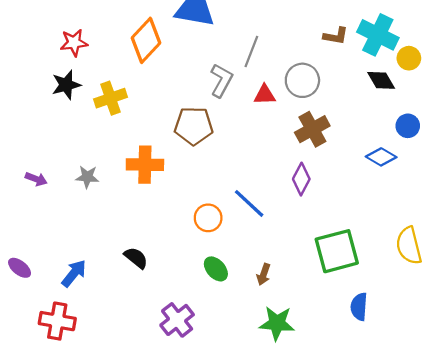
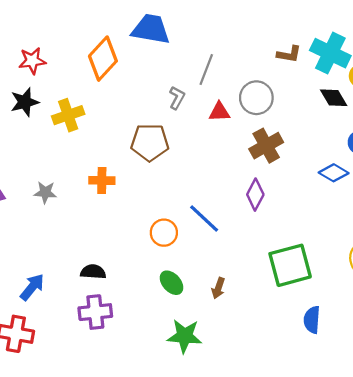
gray L-shape: (221, 80) -> (177, 98), size x0.7
orange cross: (145, 165) -> (102, 180), size x0.7
black semicircle: (136, 258) -> (93, 272), turned -35
purple cross: (177, 320) -> (95, 312), moved, turned 32
green star: (277, 323) -> (185, 336), moved

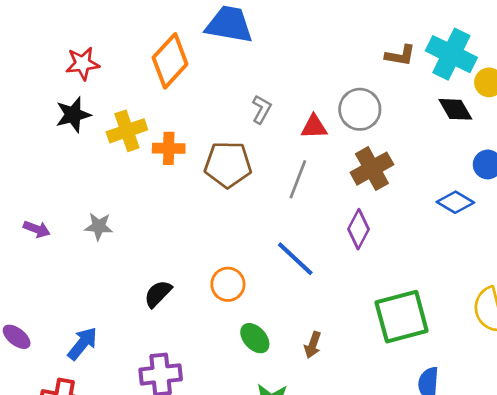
gray line: (206, 69) -> (298, 179), moved
orange cross: (102, 180) -> (169, 148), moved
orange circle: (164, 233) -> (228, 284), moved
black semicircle: (93, 272) -> (158, 294), moved, turned -50

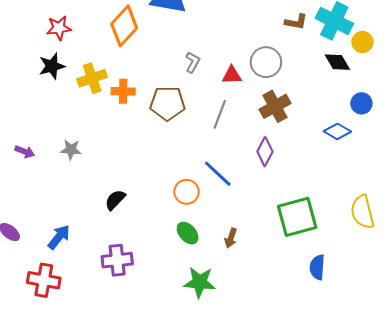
orange circle: (228, 284) -> (187, 192), moved

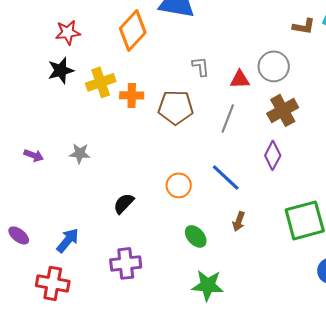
gray L-shape: (193, 62) -> (201, 66), turned -35
orange circle: (187, 192) -> (179, 185), moved
brown arrow: (231, 238) -> (239, 221), moved

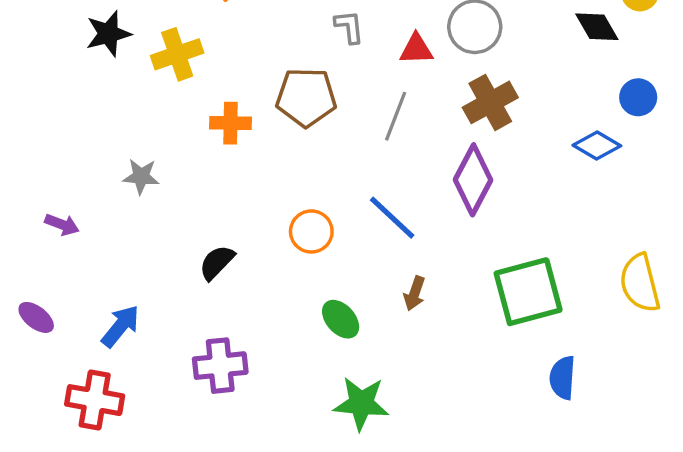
orange cross: (132, 95) -> (231, 123), moved
purple arrow: (34, 155) -> (62, 225), moved
purple diamond: (273, 155) -> (473, 180), size x1.4

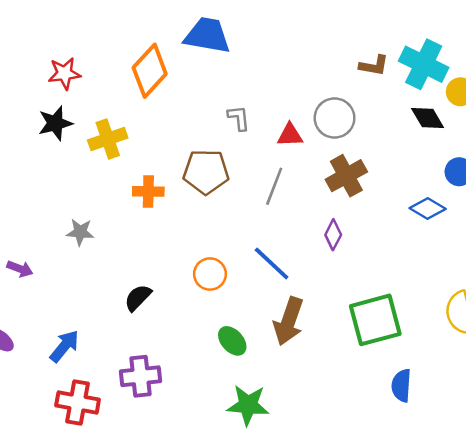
purple diamond: (473, 180) -> (333, 235), size x0.6
brown arrow: (415, 293) -> (289, 321), size x1.8
red cross: (95, 400) -> (78, 403), moved

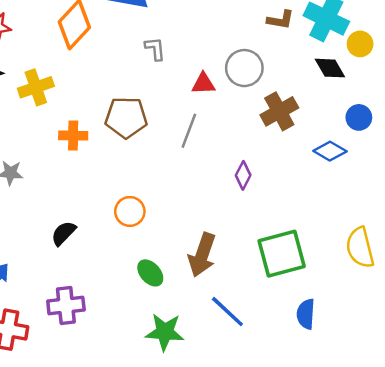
gray L-shape: (239, 118) -> (155, 49), moved
brown cross: (346, 176) -> (279, 111), moved
blue line: (272, 264) -> (227, 312), moved

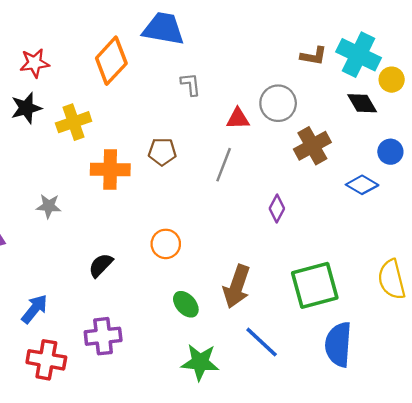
brown pentagon: (126, 117) -> (162, 152), size x0.7
orange cross: (73, 136) -> (110, 169), size x1.4
blue semicircle: (306, 314) -> (338, 344), size x1.5

